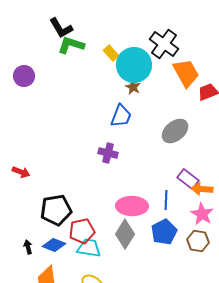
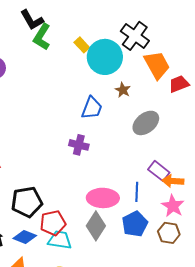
green L-shape: (71, 45) -> (42, 37), turned -76
brown star: (133, 87) -> (123, 90), moved

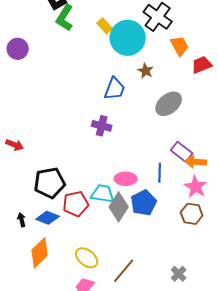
orange trapezoid: (157, 65) -> (180, 46), size x0.7
pink ellipse: (103, 198) -> (126, 179), size x0.7
blue pentagon: (135, 224) -> (144, 203), moved
cyan trapezoid: (60, 240) -> (103, 194), moved

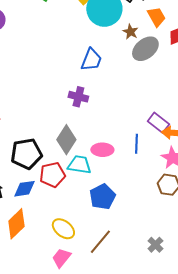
brown star: (146, 71) -> (130, 32), moved
gray ellipse: (169, 104) -> (145, 49), moved
blue pentagon: (144, 203) -> (102, 197), moved
gray diamond: (119, 207) -> (66, 140), moved
blue diamond: (48, 218) -> (24, 189), turned -30

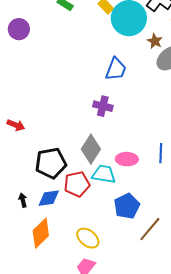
brown line: (100, 242) -> (150, 229), moved

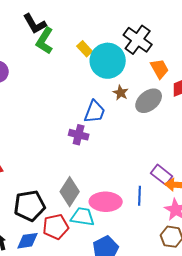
brown star: (155, 41) -> (121, 93), moved
purple cross: (103, 106) -> (79, 135), moved
pink ellipse: (127, 159) -> (106, 202), size x1.4

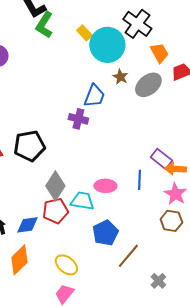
gray diamond: (70, 192) -> (55, 186), moved
pink ellipse: (106, 202) -> (105, 186), size x0.7
black pentagon: (30, 206) -> (29, 146), moved

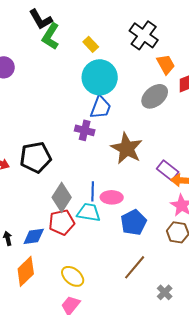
cyan circle: (107, 45) -> (100, 77), moved
brown star: (120, 77) -> (127, 148), moved, size x2.0
blue line: (139, 180) -> (93, 191), moved
blue pentagon: (105, 233) -> (134, 222), moved

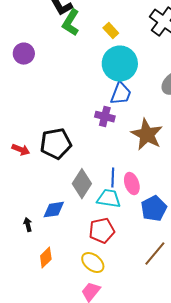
pink ellipse: (112, 197) -> (132, 184), turned 70
red pentagon: (62, 222) -> (102, 231), moved
blue diamond: (34, 236) -> (54, 210), moved
orange diamond: (26, 271) -> (46, 258), size x0.7

